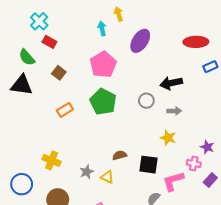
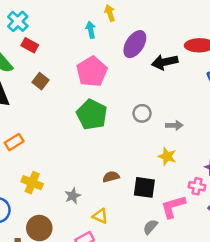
black arrow: (171, 83) -> (165, 62), moved
orange rectangle: (65, 110) -> (14, 142), moved
yellow triangle: (107, 177) -> (100, 216), moved

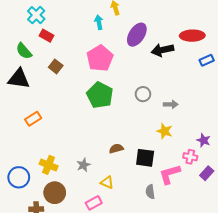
yellow cross: (32, 183) -> (49, 165), moved
gray semicircle: (150, 227) -> (150, 192), turned -48

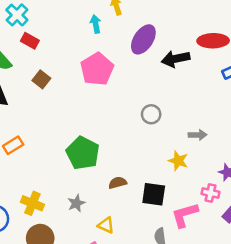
green pentagon: (100, 95) -> (83, 153), moved
gray arrow: (171, 104) -> (198, 135), moved

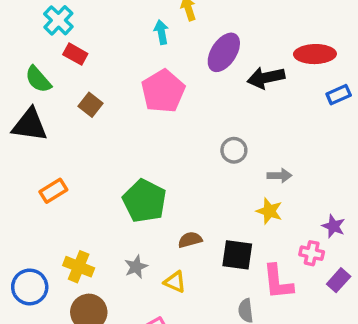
gray arrow: (198, 135) -> (279, 176), moved
pink L-shape: (185, 215) -> (278, 282), turned -80
yellow triangle: (106, 225) -> (175, 282), moved

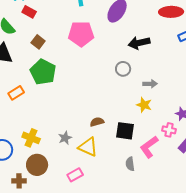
black arrow: (266, 78) -> (139, 43), moved
pink pentagon: (163, 91) -> (81, 34), turned 30
green pentagon: (144, 201) -> (43, 72), moved
yellow triangle: (175, 282) -> (88, 147), size x1.5
pink L-shape: (278, 282) -> (149, 147), turned 60

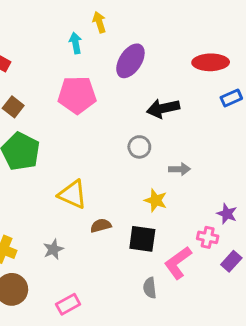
yellow star: (144, 105) -> (156, 200), moved
yellow triangle: (88, 147) -> (73, 194), moved

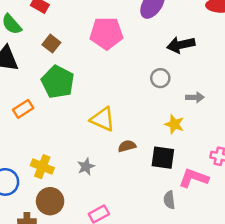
pink L-shape: (178, 263) -> (194, 178), turned 56

